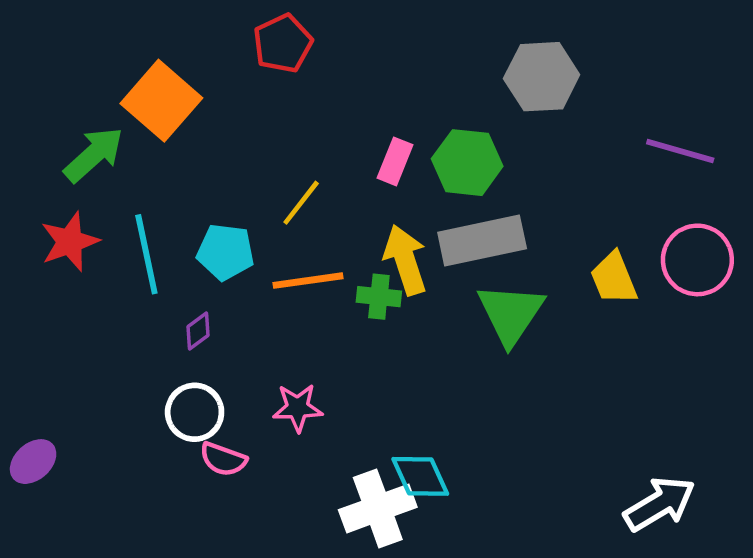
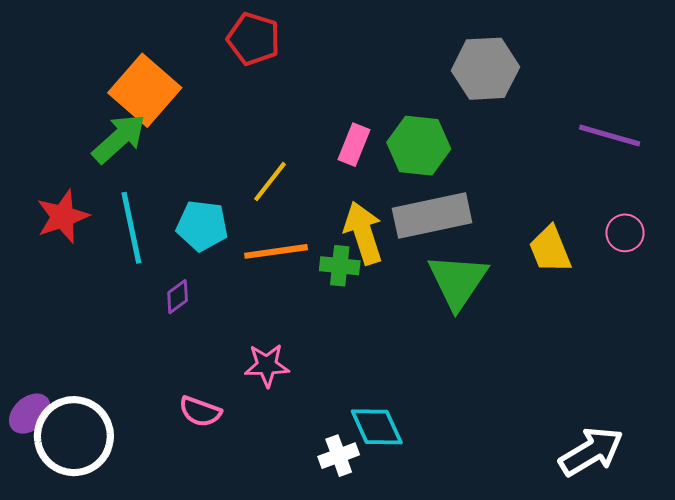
red pentagon: (283, 43) -> (253, 39), turned -30
green arrow: (94, 155) -> (119, 138), moved
pink circle: (697, 260) -> (625, 233), size x0.6
white circle: (195, 412) -> (74, 436), moved, size x1.5
white cross: (378, 508) -> (339, 456), size x0.6

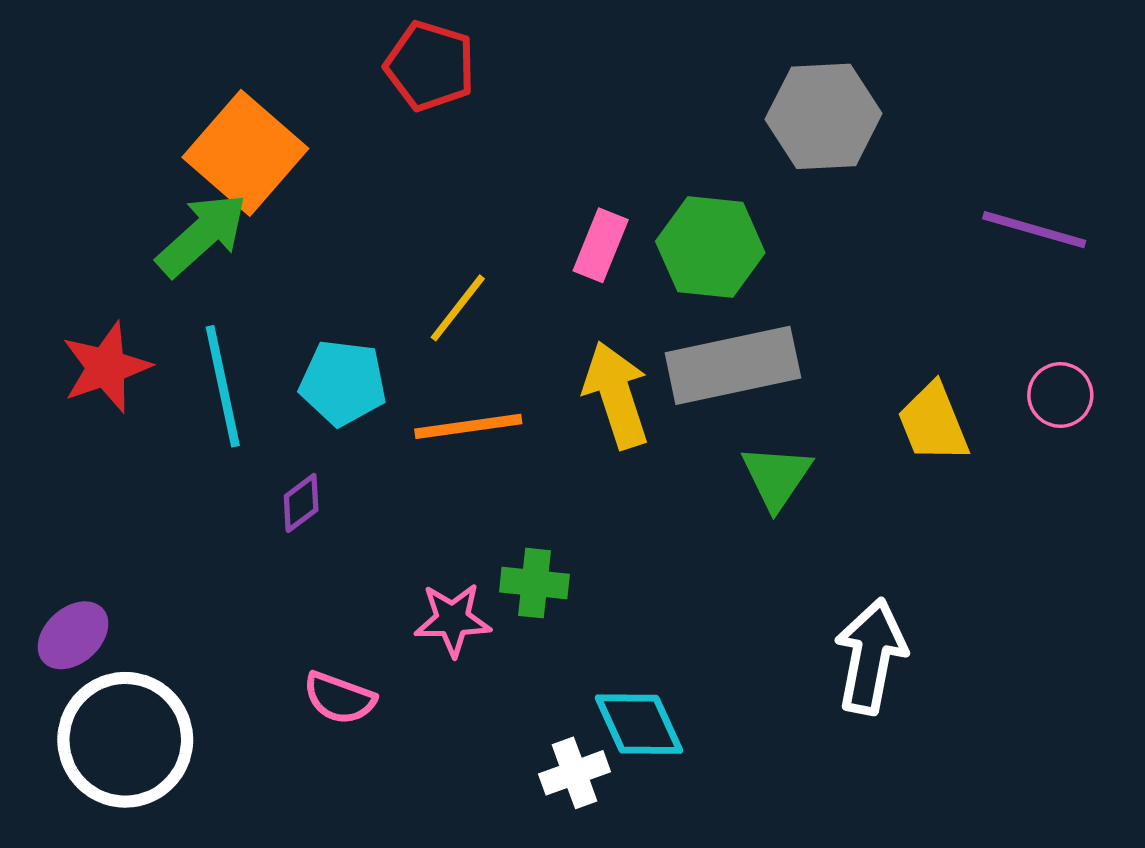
green cross: (340, 266) -> (534, 583), moved
green triangle: (458, 281) -> (776, 477), size x0.7
purple ellipse: (30, 414) -> (73, 635), moved
white arrow: (591, 452) -> (871, 656), moved, turned -48

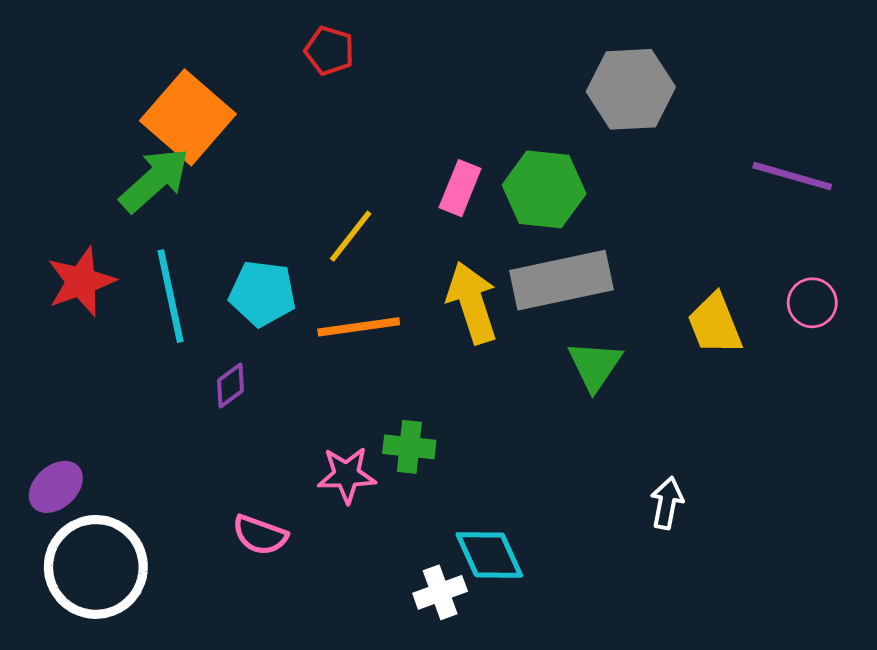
red pentagon: (430, 66) -> (329, 51), size x0.7
white arrow: (871, 656) -> (667, 503), size x0.6

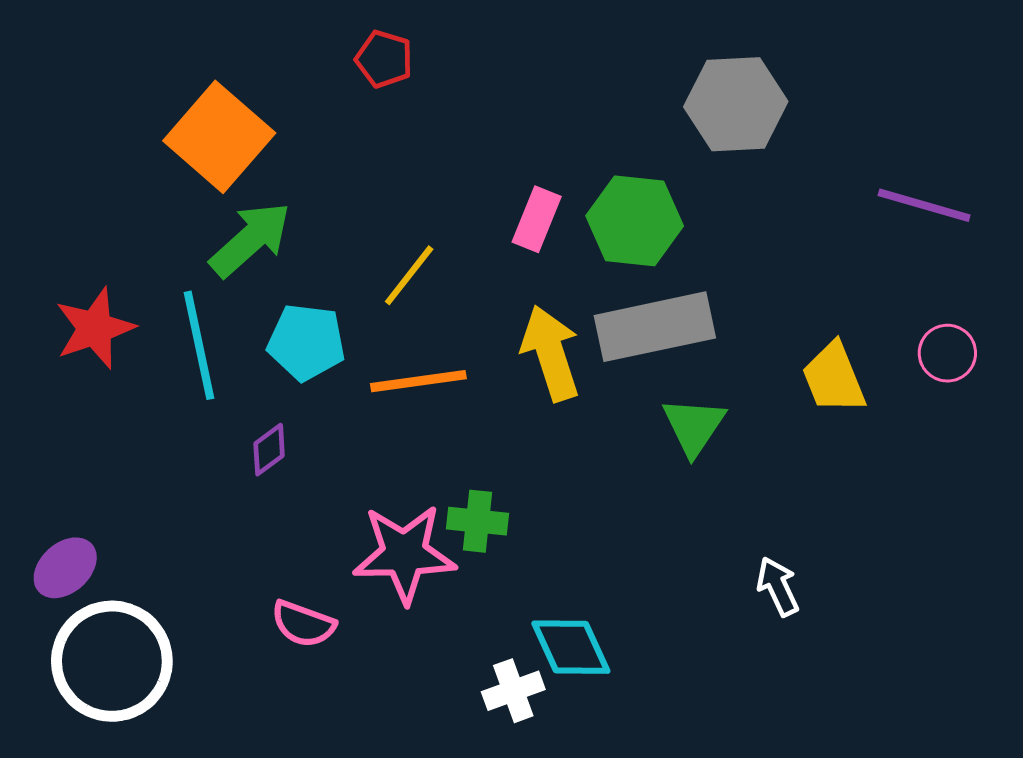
green arrow: (155, 180) -> (250, 240), moved
pink star: (347, 475) -> (404, 554), size x1.5
white arrow: (667, 503) -> (778, 586), turned -36

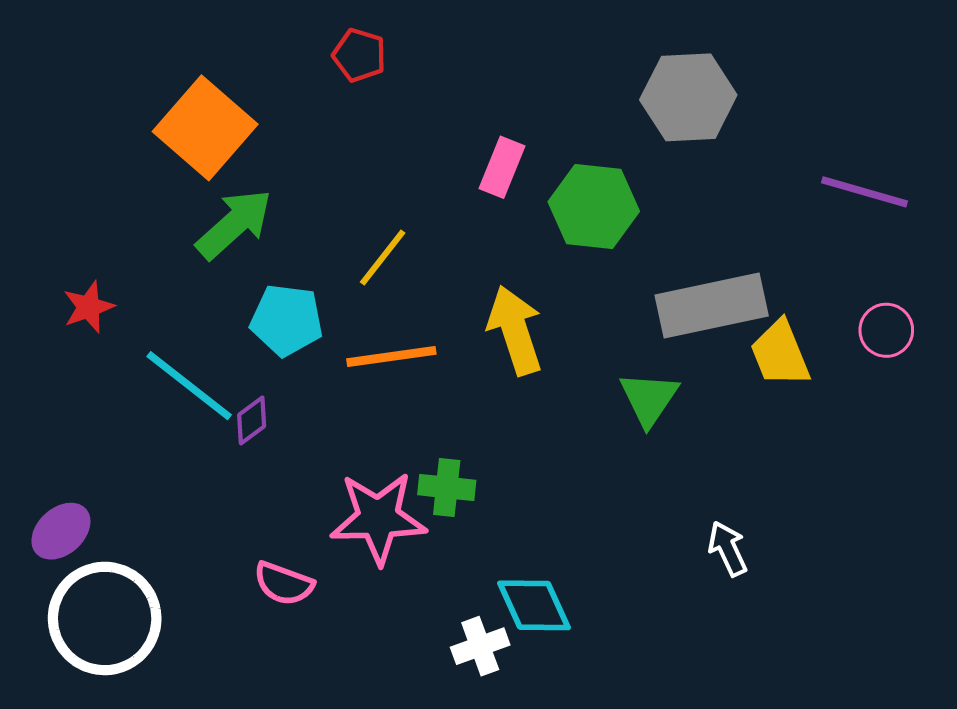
pink rectangle: (537, 219) -> (502, 167), moved
gray rectangle: (655, 327) -> (712, 306), moved
red star: (95, 328) -> (89, 307), size x0.7
cyan line: (199, 345) -> (189, 386), moved, turned -40

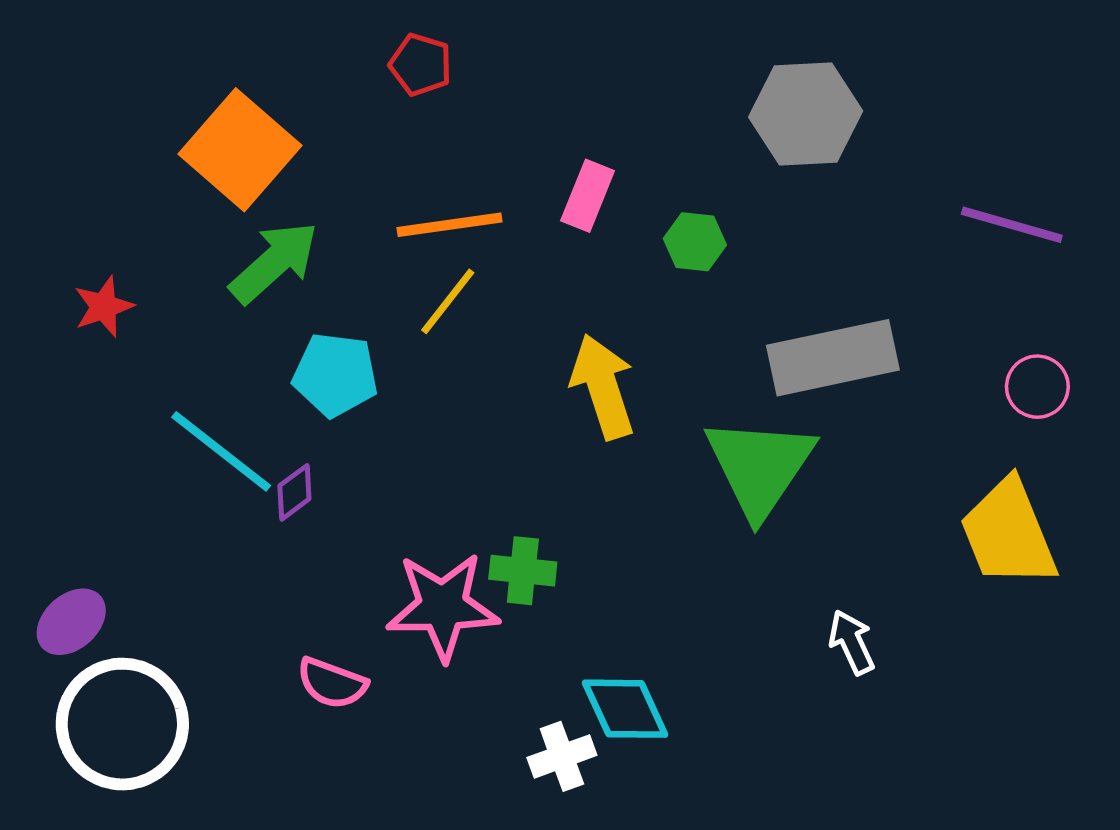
green hexagon: (594, 207) -> (695, 242), size x0.6
red star: (89, 307) -> (104, 307), moved
yellow trapezoid: (780, 354) -> (1008, 533), moved, size x1.4
orange line: (391, 356) -> (449, 225), moved
green triangle: (649, 399) -> (760, 467), size x1.6

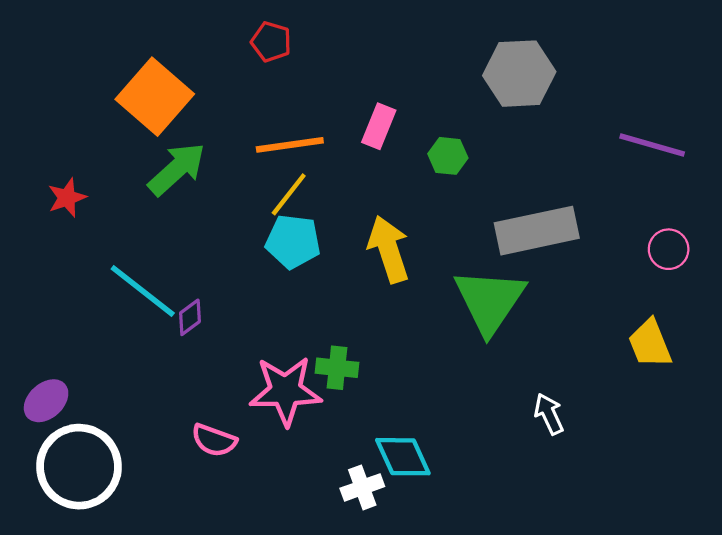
cyan pentagon: (335, 375) -> (293, 242), moved
yellow trapezoid: (1008, 533) -> (650, 344), size x0.7

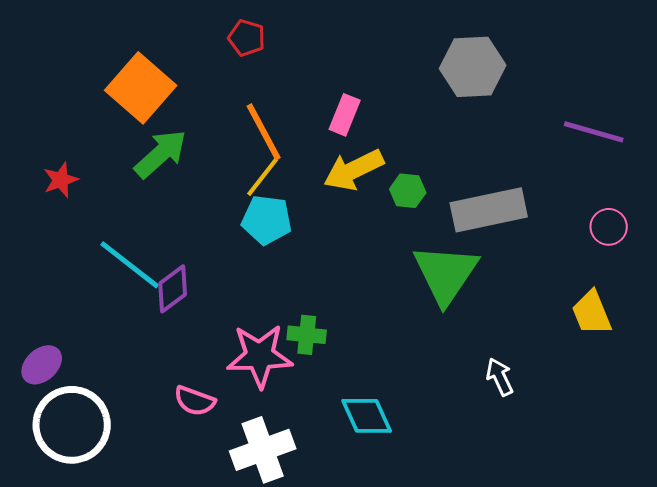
orange line: (290, 145) -> (264, 132), turned 70
green hexagon: (448, 156) -> (408, 191), moved
yellow arrow: (389, 249) -> (354, 170), moved, turned -98
purple diamond: (190, 317) -> (173, 289), size x1.4
white cross: (362, 487) -> (263, 450), moved, size x1.6

